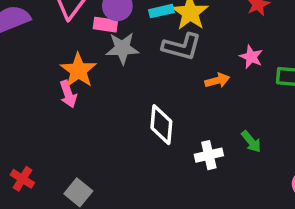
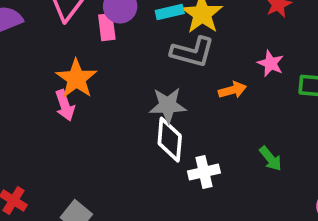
pink rectangle: (105, 25) -> (107, 27), turned 75
gray star: (122, 48) -> (168, 105), moved
white cross: (209, 155) -> (204, 172), moved

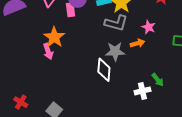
pink star: (271, 63) -> (149, 27), moved
gray star: (168, 105) -> (115, 51), moved
white cross: (204, 172) -> (142, 91), moved

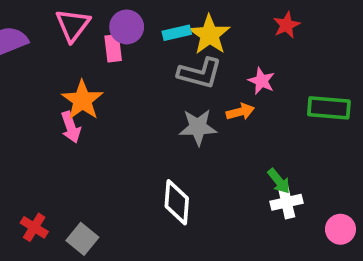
white diamond: (104, 70) -> (177, 202), moved
white cross: (142, 91) -> (287, 202), moved
red cross: (21, 102) -> (34, 227), moved

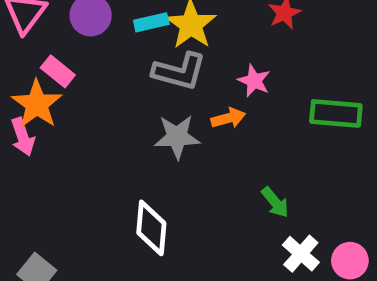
pink rectangle: (113, 48) -> (58, 71), moved, turned -44
white cross: (287, 202) -> (301, 254), moved, turned -36

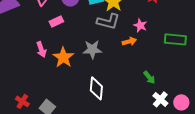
pink rectangle: (58, 71) -> (56, 21), turned -64
orange star: (37, 104) -> (63, 57), moved
gray star: (177, 137) -> (92, 49), moved

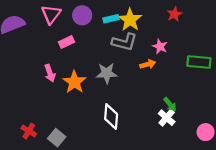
white cross: (160, 99) -> (167, 118), moved

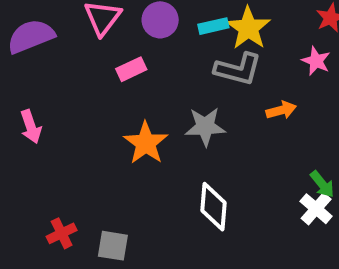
pink star: (160, 46) -> (316, 61), moved
pink arrow: (50, 73) -> (31, 127), moved
red cross: (29, 131) -> (62, 233), turned 32
gray square: (57, 138) -> (113, 246), turned -30

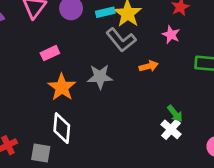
pink rectangle: (131, 69) -> (50, 53), moved
gray L-shape: (238, 69) -> (121, 40), turned 36
white diamond: (213, 207) -> (62, 128), moved

